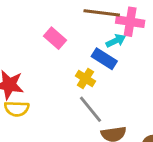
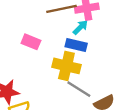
yellow cross: (85, 79) -> (66, 66), size x1.6

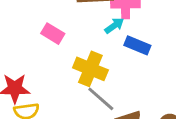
blue rectangle: (76, 45) -> (137, 45), moved

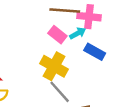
pink rectangle: (53, 34) -> (57, 35), moved

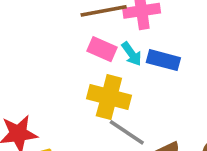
cyan arrow: (78, 33) -> (132, 54), moved, turned 98

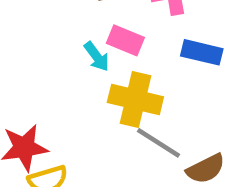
cyan arrow: (132, 54) -> (97, 57), moved

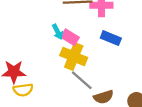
pink rectangle: (125, 40) -> (70, 37), moved

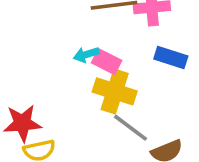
cyan arrow: (58, 32) -> (86, 55), turned 105

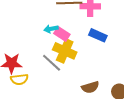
gray line: (131, 128) -> (52, 63), moved

